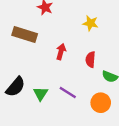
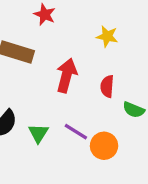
red arrow: (61, 52) -> (67, 75), size x1.5
orange circle: (101, 103) -> (104, 146), moved

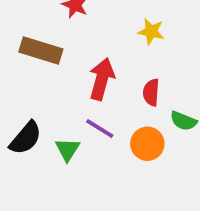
purple line: (76, 132) -> (100, 129), moved
orange circle: (104, 146) -> (147, 144), moved

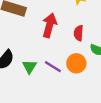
purple line: (100, 129) -> (53, 67), moved

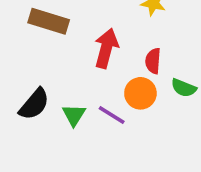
orange circle: (76, 63) -> (140, 93), moved

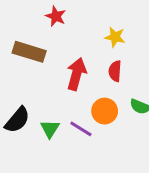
red semicircle: (153, 61) -> (115, 71), moved

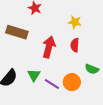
orange circle: (105, 111) -> (72, 82), moved
green triangle: (50, 129) -> (34, 75), moved

